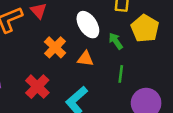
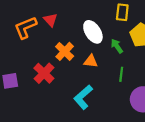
red cross: (37, 87) -> (44, 73), moved

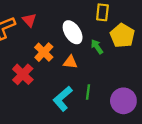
green line: (121, 74) -> (88, 92), moved

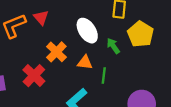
green line: (88, 92) -> (104, 76), moved

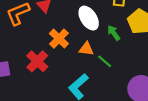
green line: (104, 76) -> (105, 61), turned -56

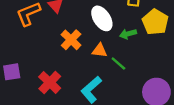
green arrow: (114, 33) -> (128, 34), turned -70
red cross: (37, 61) -> (50, 83), moved

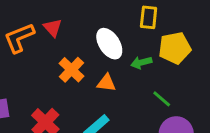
yellow pentagon: (155, 22) -> (175, 48), turned 30
green line: (118, 64) -> (162, 99), moved

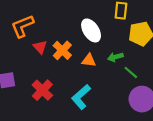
red triangle: (53, 28) -> (40, 47), moved
green arrow: (141, 63) -> (115, 57), moved

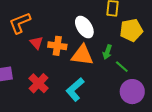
orange cross: (62, 50) -> (57, 46), turned -36
green arrow: (115, 57) -> (107, 52), turned -56
orange triangle: (89, 60) -> (82, 55), size x1.6

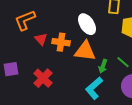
green arrow: (107, 52) -> (103, 66), moved
cyan L-shape: (75, 89) -> (94, 88), moved

